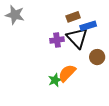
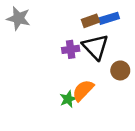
blue rectangle: (88, 26) -> (109, 18), moved

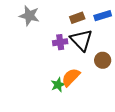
gray star: (18, 18) -> (29, 16), moved
blue rectangle: (109, 18) -> (103, 16), moved

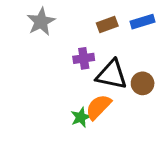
gray star: (29, 16) -> (41, 22), turned 30
black triangle: (81, 40) -> (112, 75), moved, turned -35

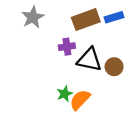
brown rectangle: (107, 25) -> (86, 20), size x1.6
orange semicircle: (98, 107) -> (80, 100), moved

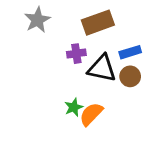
blue rectangle: (114, 17) -> (130, 52), moved

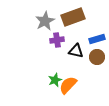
gray star: (37, 20) -> (45, 21), moved
black triangle: (102, 68) -> (76, 51), size x0.7

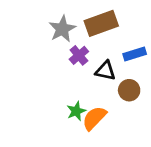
purple cross: (57, 40) -> (79, 55), turned -32
brown circle: (97, 57) -> (129, 90), moved

